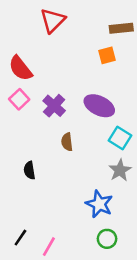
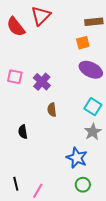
red semicircle: (20, 68) -> (16, 27), moved
pink square: (19, 99) -> (15, 77), turned -35
purple ellipse: (99, 106) -> (91, 70), moved
black line: (20, 238) -> (16, 184), turned -48

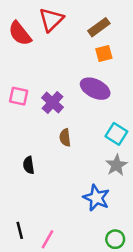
brown rectangle: (94, 22) -> (99, 27), moved, turned -30
purple ellipse: (91, 70) -> (95, 89), moved
green circle: (83, 185) -> (115, 239), moved

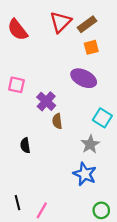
red triangle: (51, 20) -> (60, 22), moved
purple cross: (52, 102) -> (46, 101), moved
gray star: (116, 165) -> (90, 144), moved

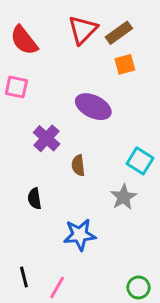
purple ellipse: (84, 78) -> (93, 107), moved
pink square: (16, 85) -> (16, 87), moved
purple cross: (46, 101) -> (47, 138), moved
blue star: (85, 174) -> (80, 235), moved, turned -30

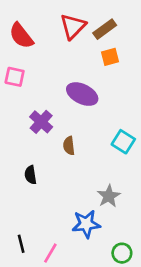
gray star: (123, 197) -> (109, 196), moved
blue star: (80, 235) -> (86, 224), moved

